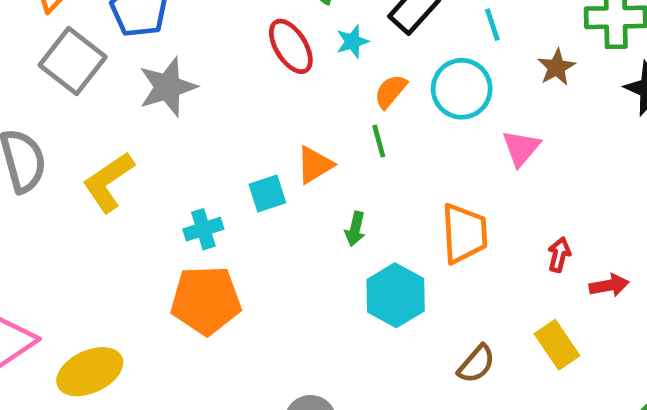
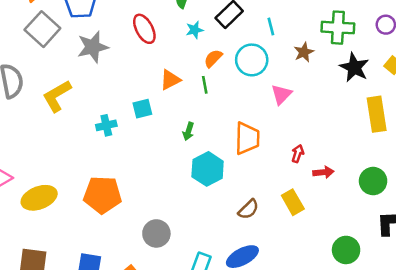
red ellipse: (291, 46) -> (144, 29), moved
orange triangle: (315, 165) -> (170, 80), moved
orange pentagon: (206, 300) -> (103, 195), moved

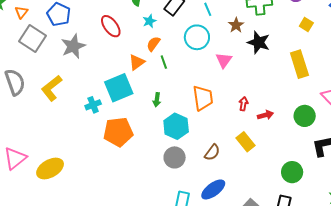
orange semicircle: (213, 58) -> (153, 44), moved
black star: (354, 67) -> (259, 42), moved
cyan square: (142, 109) -> (119, 88), size x1.8
orange pentagon: (103, 195) -> (118, 132), moved
gray circle: (156, 233) -> (175, 157), moved

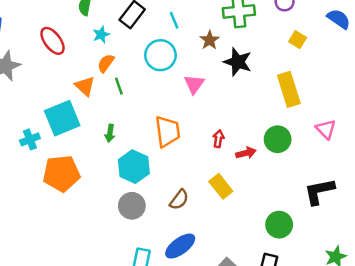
orange triangle: (137, 62) -> (85, 86), turned -42
green circle: (305, 116) -> (278, 139), moved

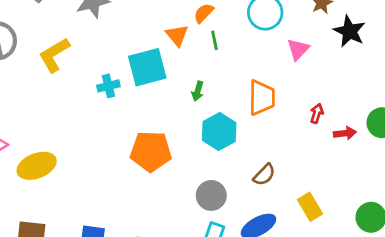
orange pentagon: (61, 173) -> (151, 151), moved
yellow rectangle: (221, 186) -> (310, 207), moved
gray circle: (132, 206) -> (211, 195), moved

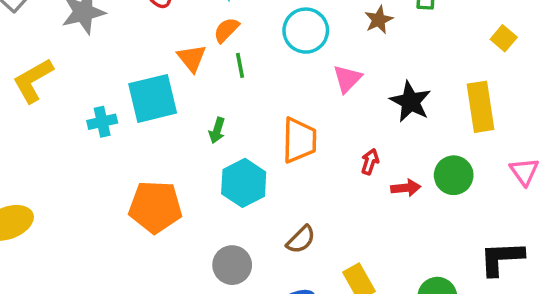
black star: (349, 31) -> (410, 102), moved

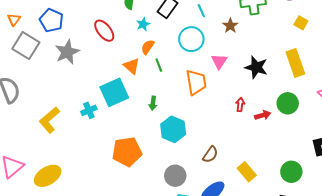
yellow L-shape: (33, 80) -> (49, 120), moved
orange trapezoid: (299, 140) -> (196, 82), moved

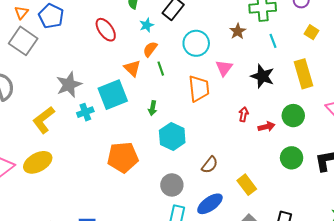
cyan line: (201, 11) -> (273, 41), moved
orange triangle: (14, 20) -> (21, 13), moved
gray star: (67, 52) -> (69, 85), moved
green circle: (291, 172) -> (292, 158), moved
yellow ellipse: (48, 176) -> (38, 162), moved

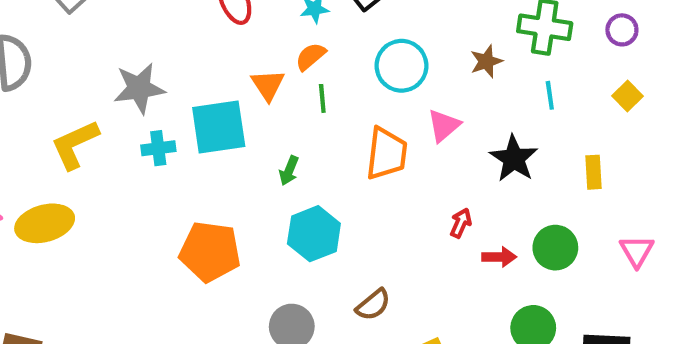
yellow rectangle: (303, 74) -> (593, 172), size x0.6

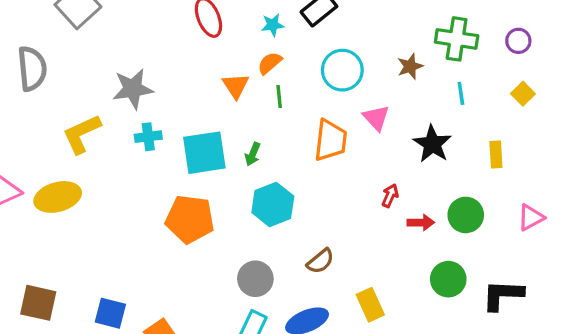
pink triangle: (444, 126) -> (376, 118), turned -32
cyan square: (219, 127) -> (204, 153), moved
pink triangle: (637, 251) -> (531, 217), turned 32

